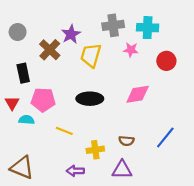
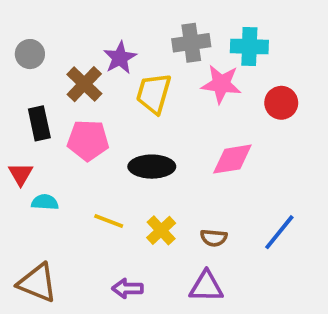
pink star: (131, 50) -> (221, 84), size x1.5
pink pentagon: (43, 100) -> (88, 140), moved
yellow cross: (95, 150) -> (161, 230), moved, turned -35

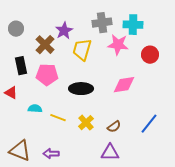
red triangle: (21, 174) -> (11, 93), turned -32
cyan semicircle: (45, 202) -> (35, 109), moved
brown semicircle: (214, 238) -> (114, 127), turned -40
purple arrow: (127, 288) -> (51, 154), moved

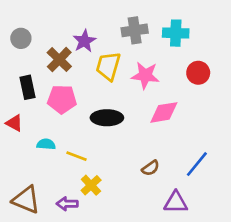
pink star: (118, 45) -> (145, 75), moved
yellow cross: (86, 123) -> (91, 185), moved
purple triangle: (110, 153) -> (176, 202), moved

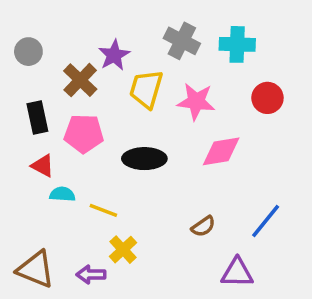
gray cross: (135, 30) -> (182, 41), turned 35
red triangle: (14, 123) -> (43, 166), moved

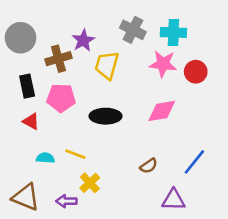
gray circle: (28, 52) -> (21, 38), size x1.5
brown cross: (80, 80) -> (58, 59), turned 30
pink star: (196, 101) -> (163, 64), moved
cyan semicircle: (62, 194) -> (45, 158), moved

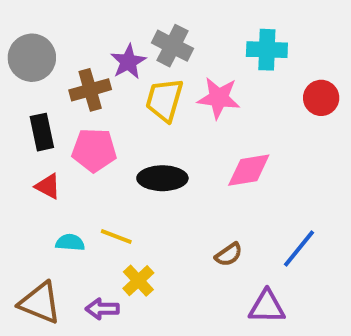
gray cross: (133, 30) -> (172, 46), moved
pink star: (163, 64) -> (219, 98), moved
red circle: (196, 72) -> (321, 98), moved

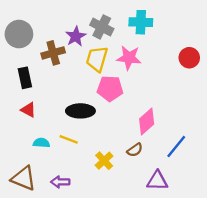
cyan cross: (267, 50) -> (141, 22), moved
pink pentagon: (94, 150) -> (110, 88), moved
pink diamond: (249, 170) -> (147, 122), moved, turned -32
black ellipse: (162, 178) -> (80, 111), moved
yellow cross: (138, 281) -> (104, 161), moved

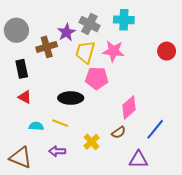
purple arrow: (60, 182) -> (57, 151), moved

